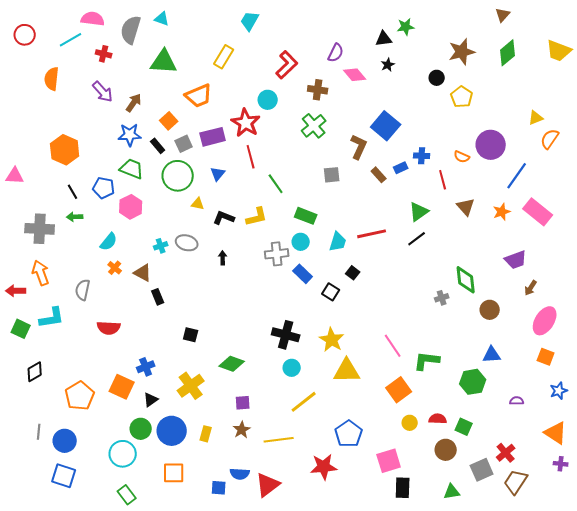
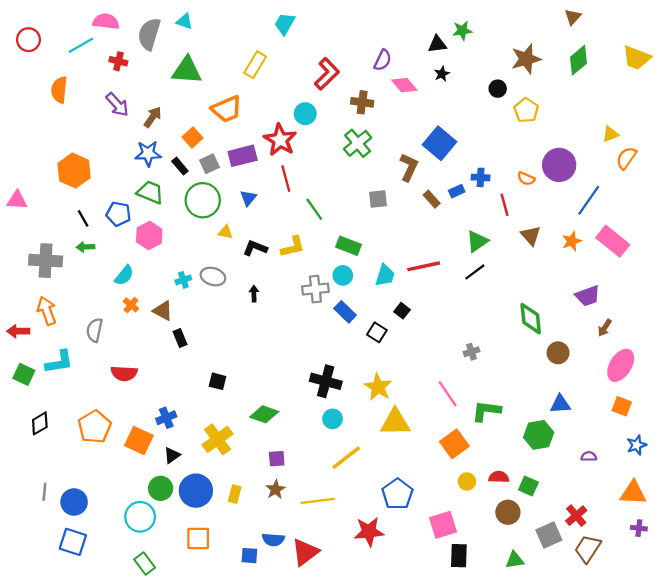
gray cross: (442, 298) -> (471, 352), moved
orange pentagon: (80, 396) -> (95, 427), moved
orange triangle: (556, 433) -> (633, 493), turned -30

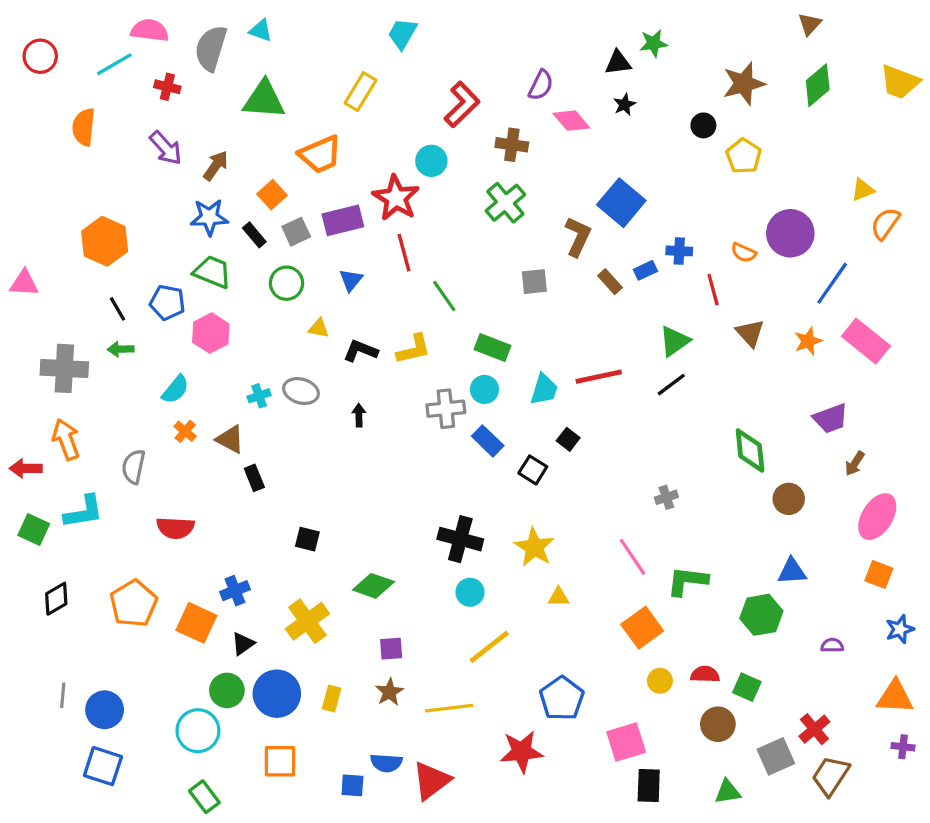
green circle: (203, 200) -> (286, 283), size x0.7
yellow triangle: (395, 422) -> (559, 597), size x0.5

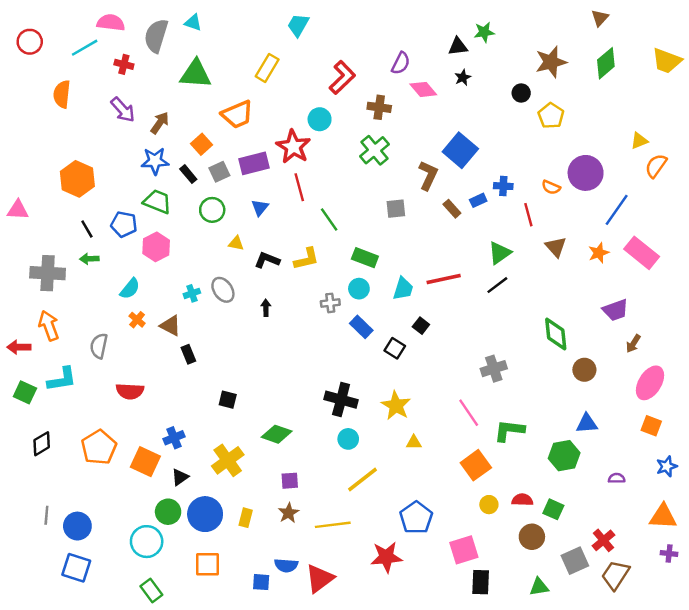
gray ellipse: (301, 391) -> (223, 290), turned 40
gray cross: (446, 409) -> (330, 303), size x0.7
gray cross: (666, 497) -> (494, 369), size x1.5

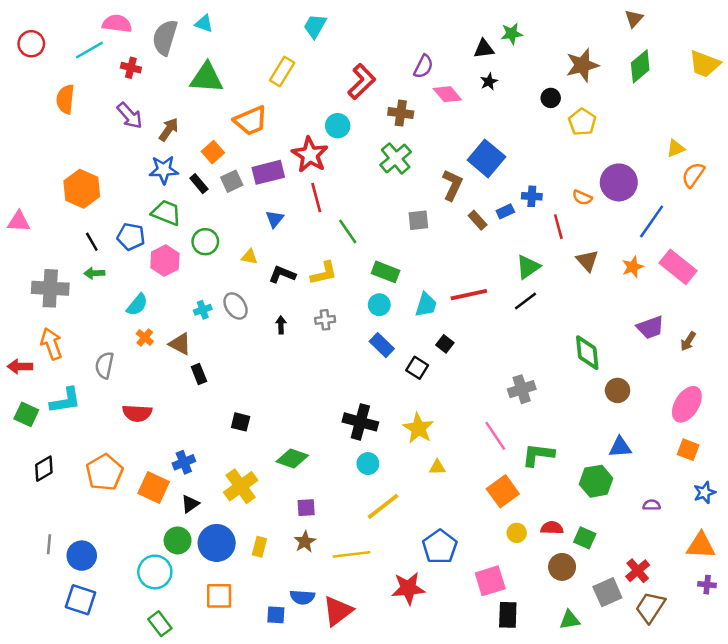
green circle: (212, 210) -> (205, 242), moved
gray cross: (330, 303) -> (325, 320), moved
brown arrow: (633, 344) -> (688, 341), moved

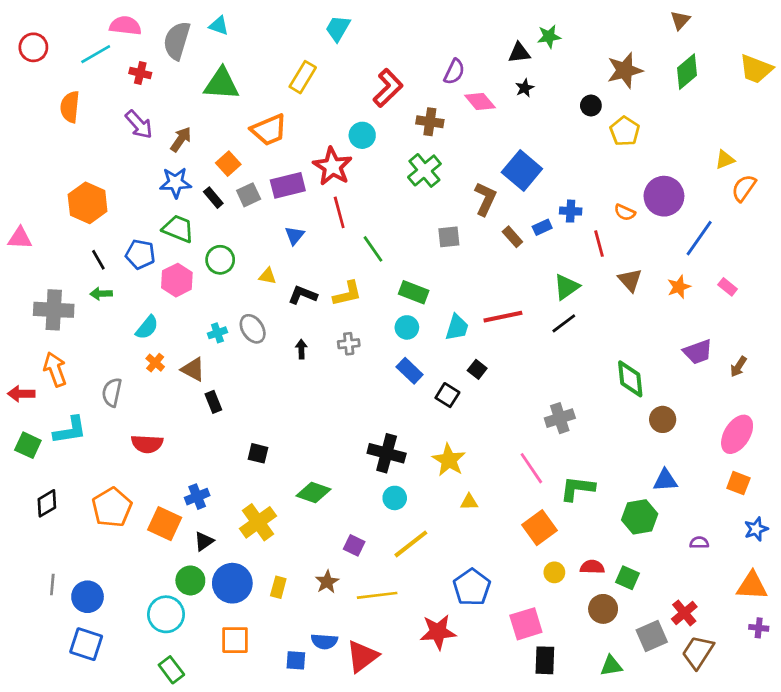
pink rectangle: (678, 267) -> (728, 287), size x0.5
purple square: (306, 508) -> (354, 545), moved, turned 30

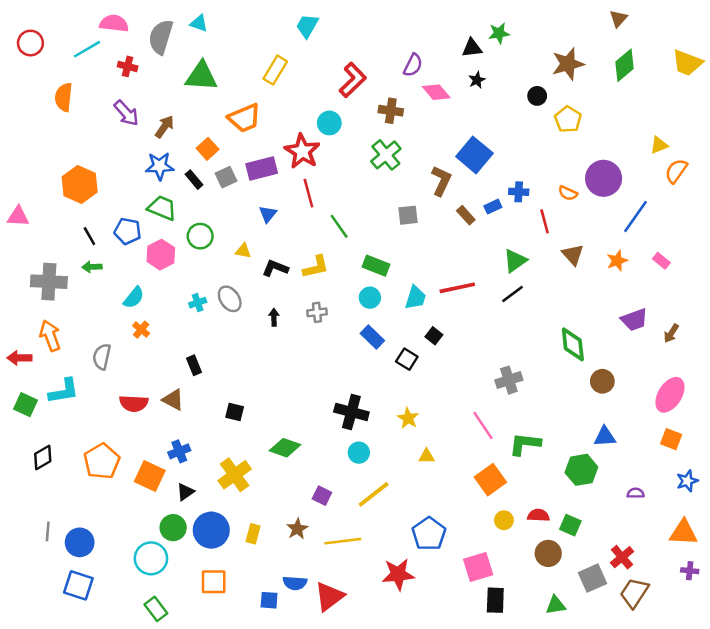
brown triangle: (193, 369) -> (173, 400), moved
yellow star: (449, 460) -> (408, 418), size x0.7

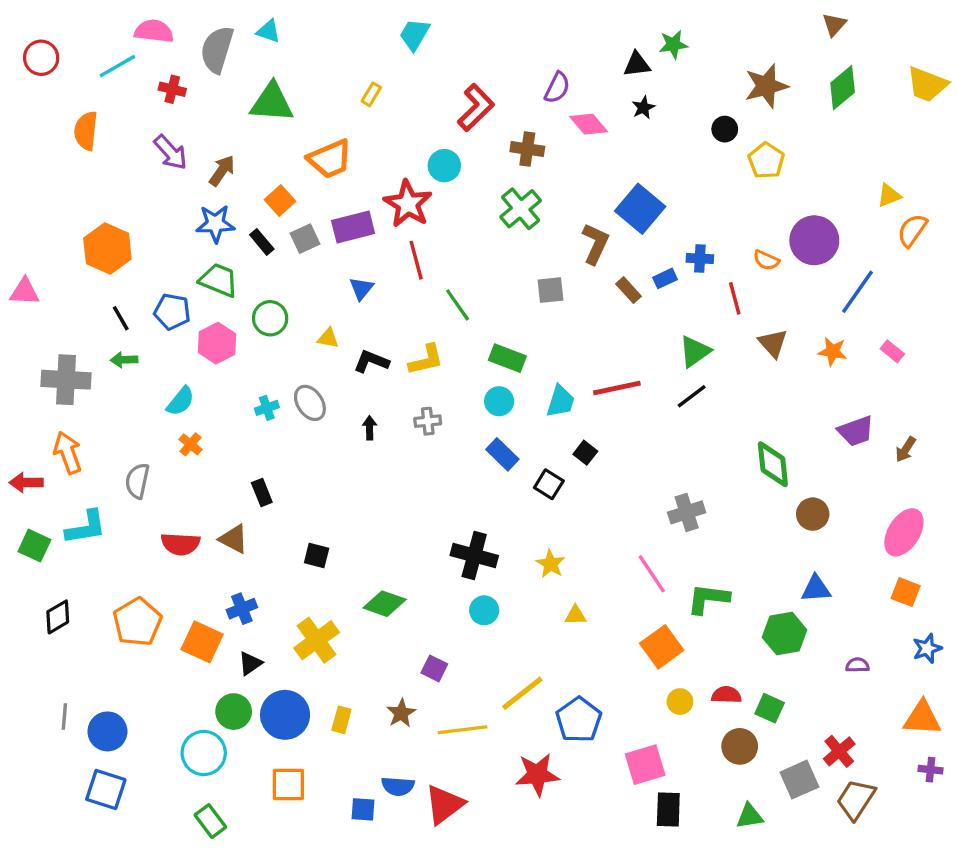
yellow rectangle: (275, 70) -> (371, 94), size x0.6
orange star: (617, 261) -> (833, 351), turned 30
yellow line: (374, 494) -> (522, 693), moved

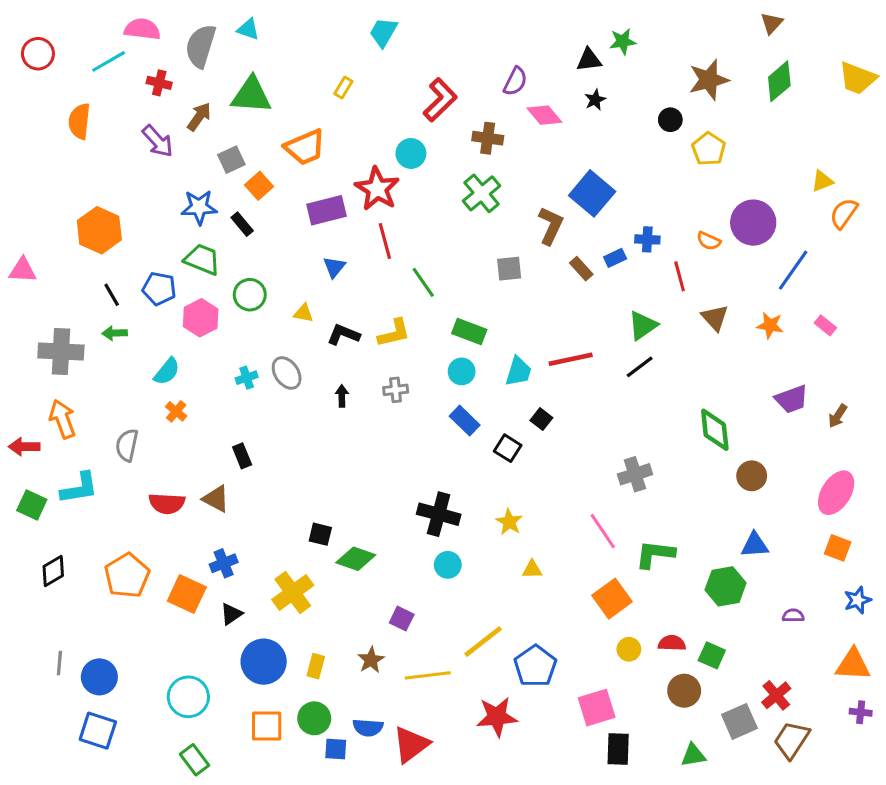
brown arrow: (222, 171) -> (199, 117), moved
gray square: (305, 239) -> (231, 160), moved
black square: (317, 556) -> (320, 534), moved
green circle: (234, 712) -> (314, 718), moved

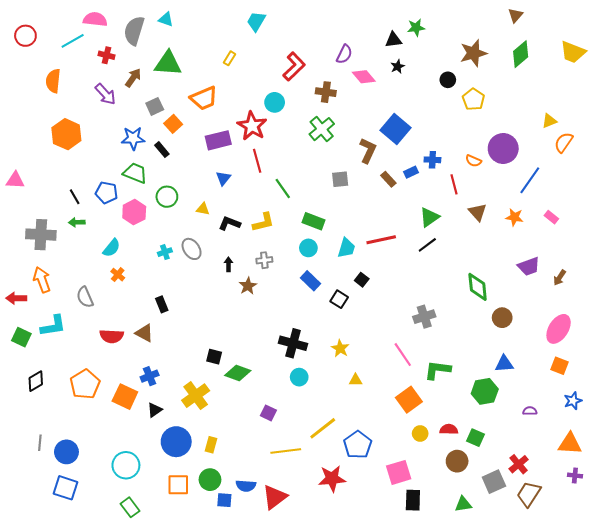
orange hexagon: (99, 230) -> (66, 134), moved
gray semicircle: (127, 445) -> (85, 297), turned -35
brown star: (371, 660) -> (248, 286), moved

